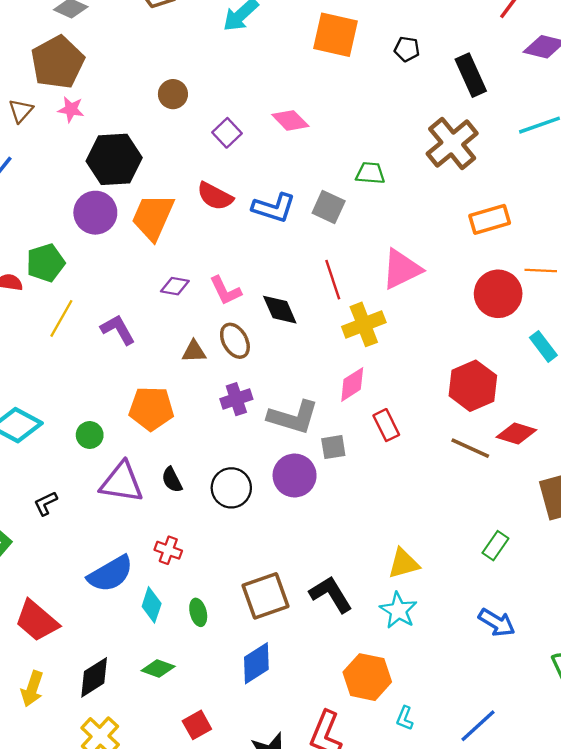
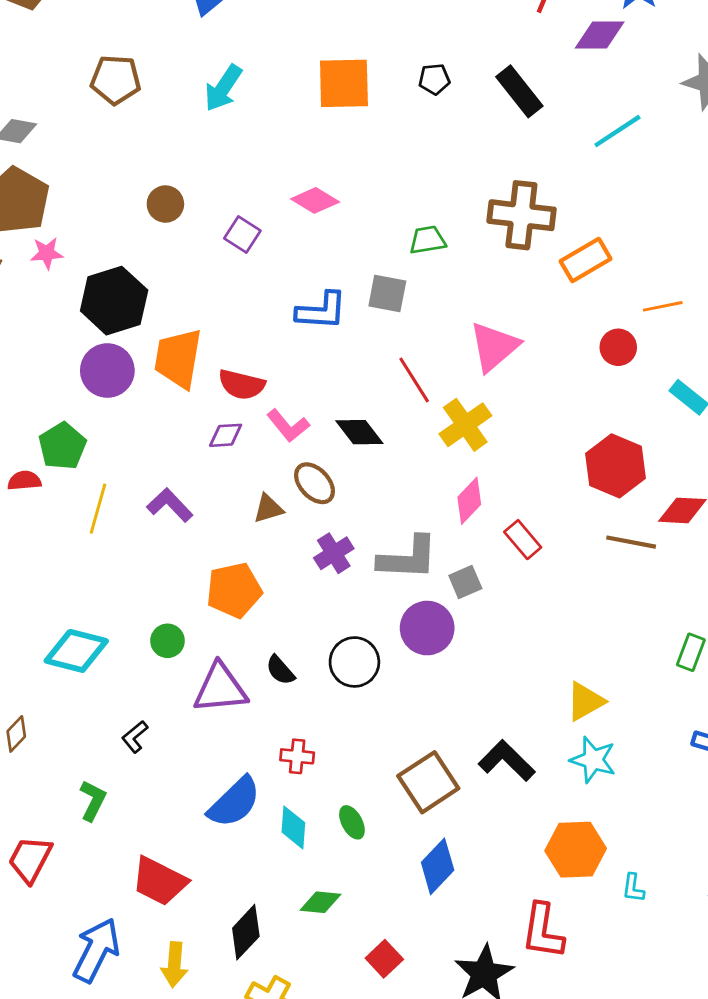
brown cross: (452, 143) -> (521, 215), moved, turned -30
red semicircle: (215, 196) -> (242, 385), moved
red circle: (498, 294) -> (618, 347), size x0.6

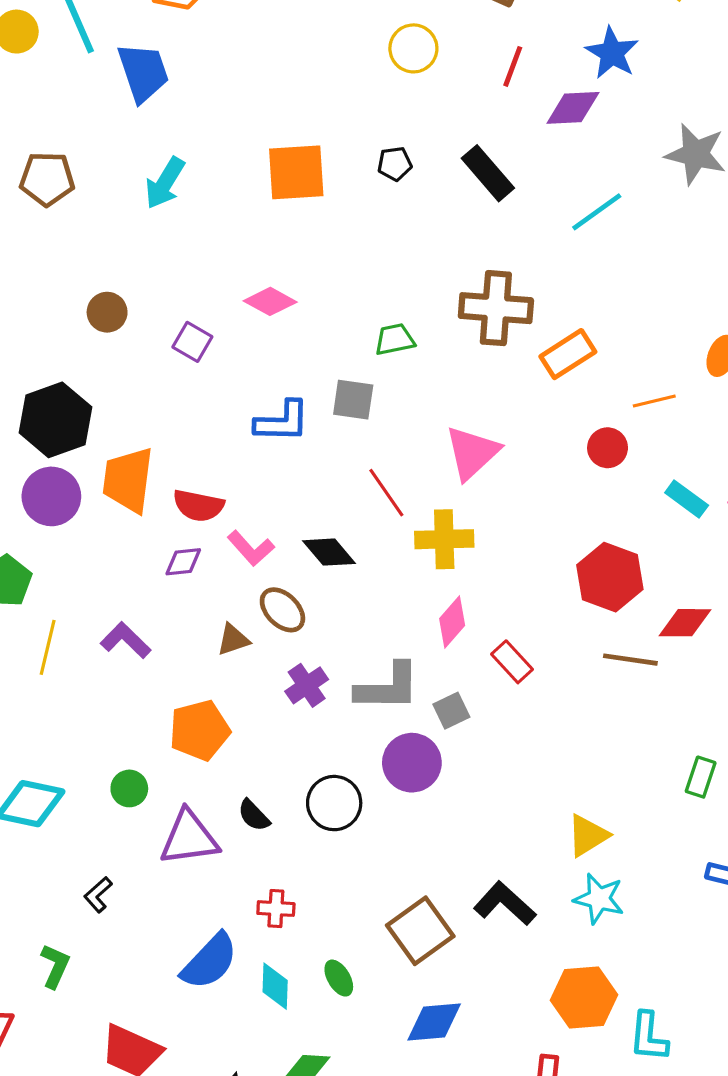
yellow cross: (465, 425) -> (444, 539), turned 36
blue diamond: (438, 866) -> (434, 1022), turned 44
cyan L-shape: (633, 888) -> (649, 1037), size x1.6

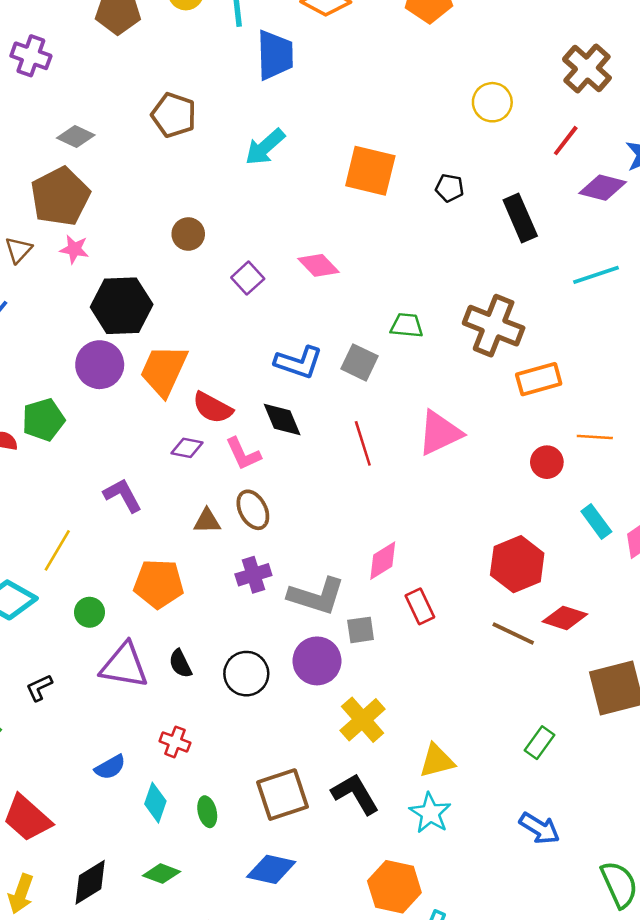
yellow cross: (444, 539) -> (363, 720), moved, turned 33
black diamond: (329, 552) -> (282, 419), moved
yellow line: (48, 647) -> (57, 550), moved
blue semicircle: (210, 961) -> (110, 767), size x0.6

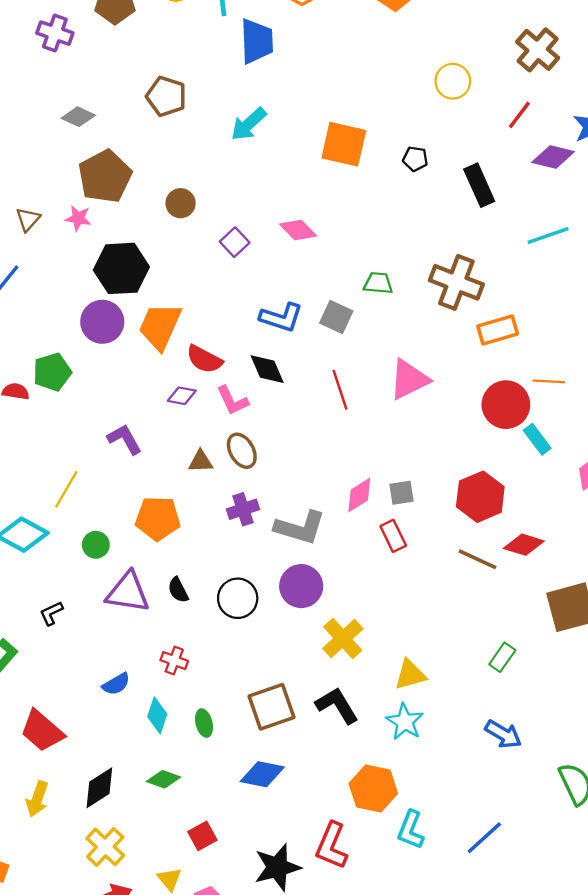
purple cross: (31, 56) -> (55, 33), moved
brown pentagon: (60, 196) -> (105, 176), moved
red circle: (547, 462) -> (506, 405), size x1.6
cyan rectangle: (596, 522) -> (537, 439), moved
gray square: (361, 630) -> (402, 493), moved

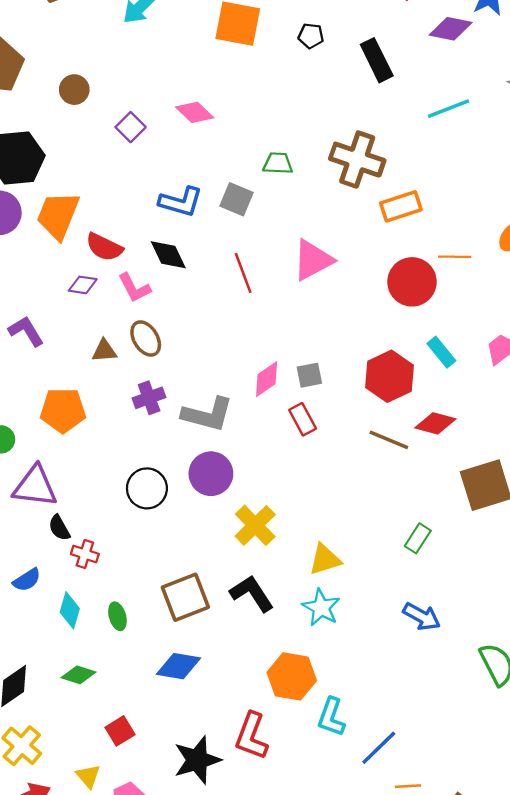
cyan rectangle: (537, 439) -> (441, 352), moved
black semicircle: (178, 590) -> (59, 528), moved
blue line: (484, 838) -> (379, 748), moved

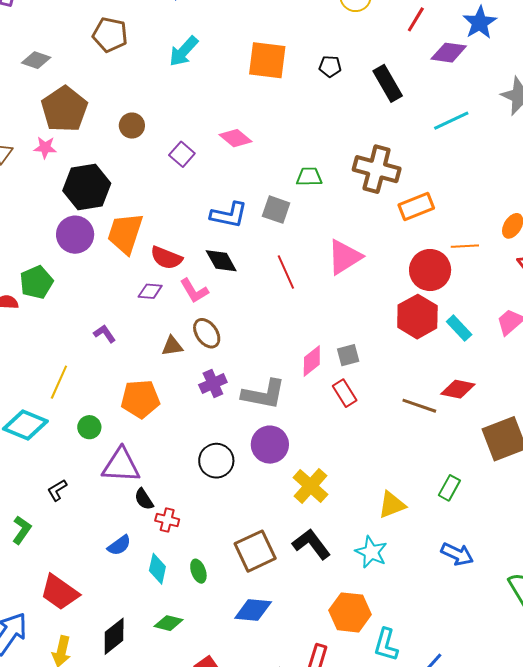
purple L-shape: (26, 331) -> (105, 334), size x0.7
red hexagon: (389, 376) -> (417, 317), moved
yellow triangle: (325, 560) -> (392, 505), moved

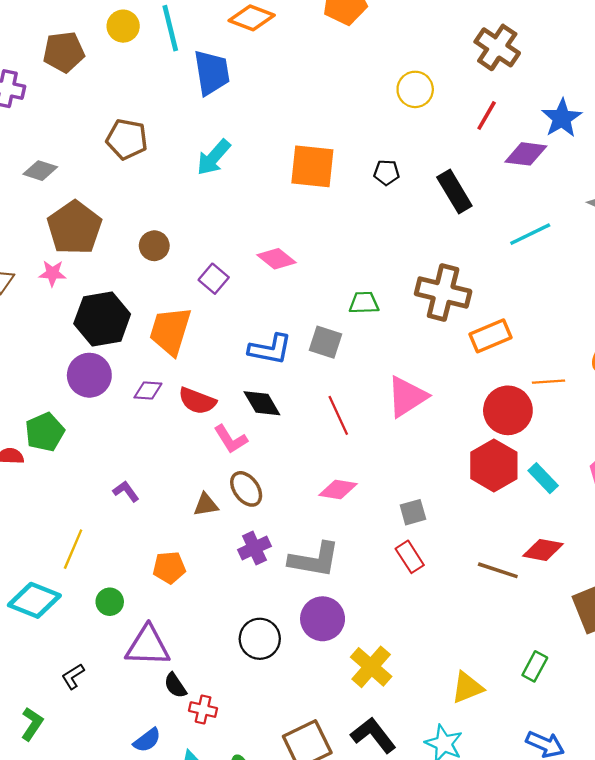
orange trapezoid: (125, 233) -> (170, 331), moved
purple diamond: (150, 291) -> (148, 390), moved
pink diamond: (312, 361) -> (338, 490), moved, turned 48
orange pentagon: (140, 399) -> (169, 568), size x0.7

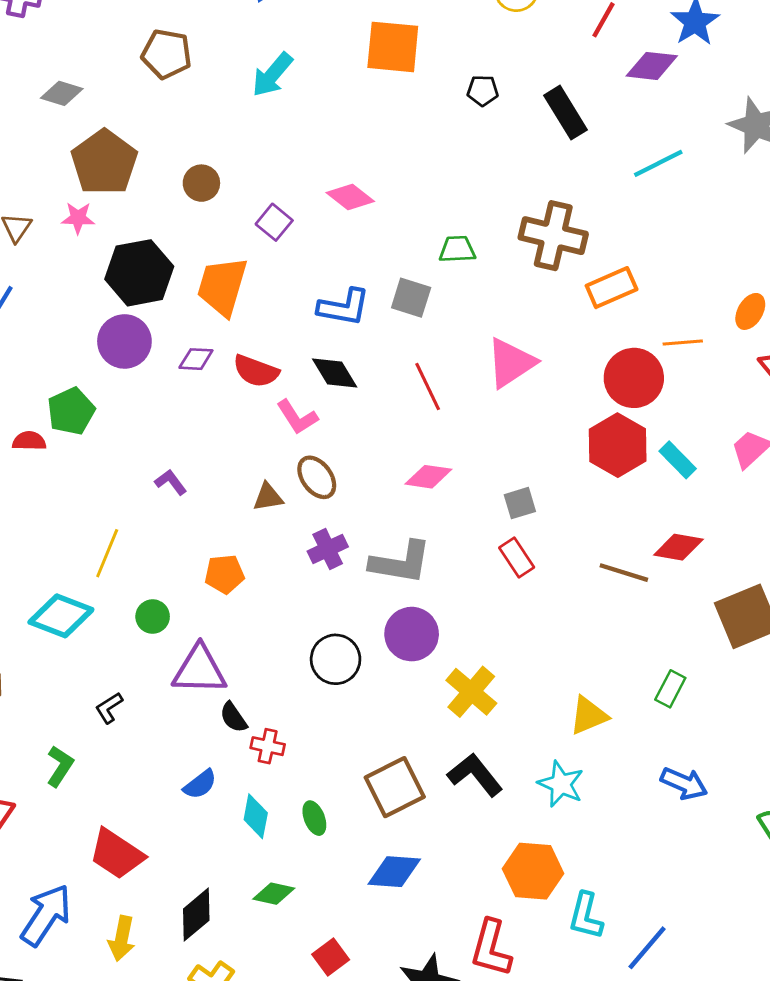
orange square: (312, 166) -> (393, 47), moved

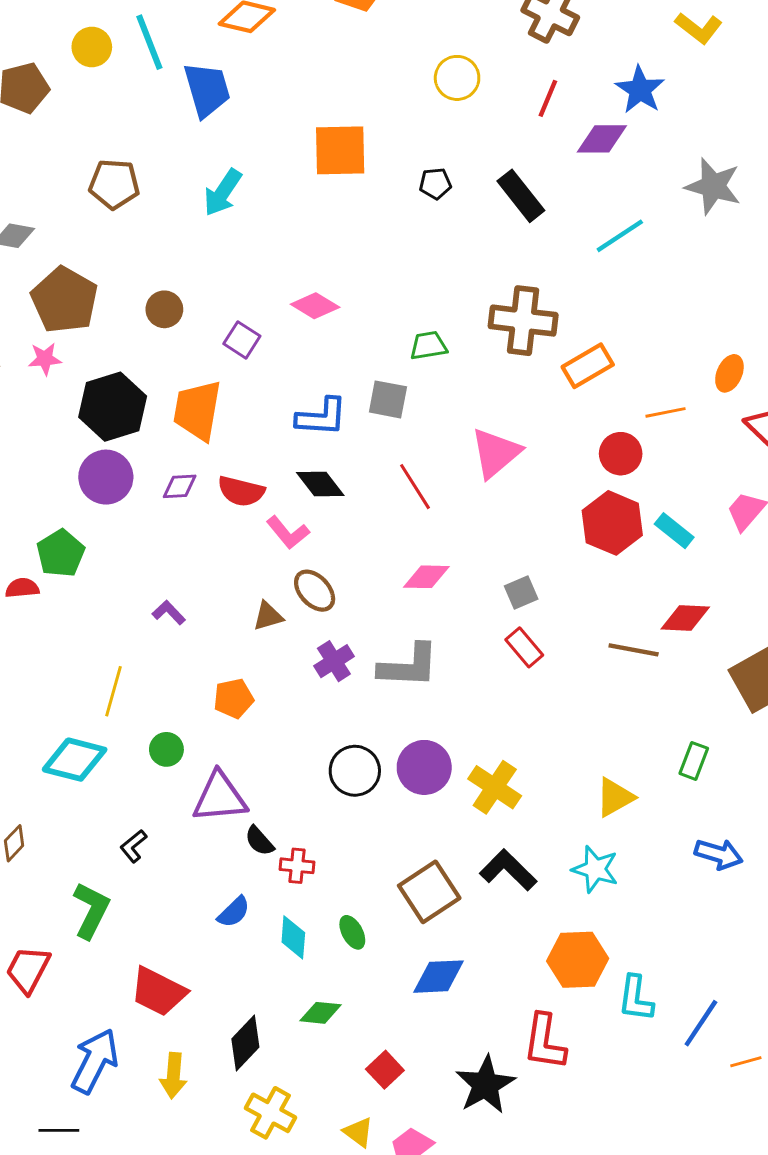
red circle: (634, 378) -> (621, 454), size x0.7
purple circle: (412, 634) -> (424, 767), moved
green L-shape: (60, 766) -> (91, 910), size x1.4

